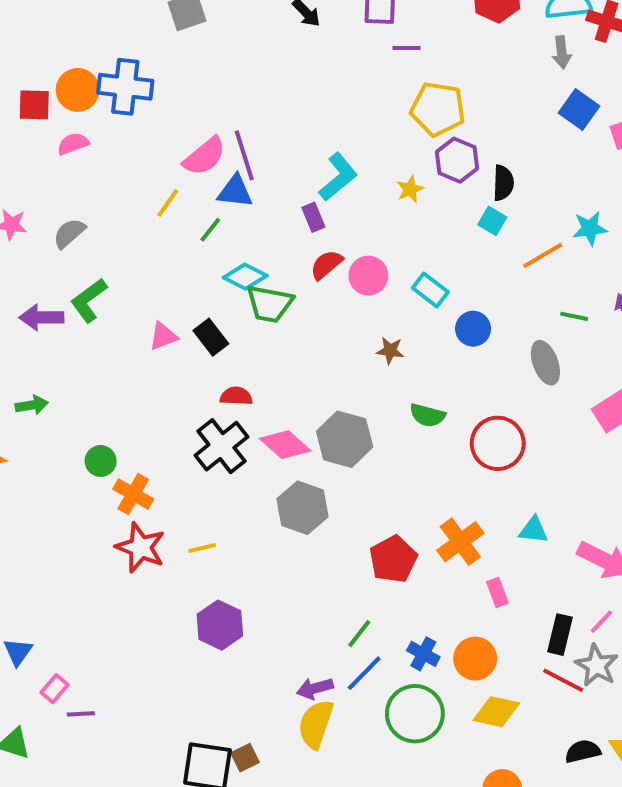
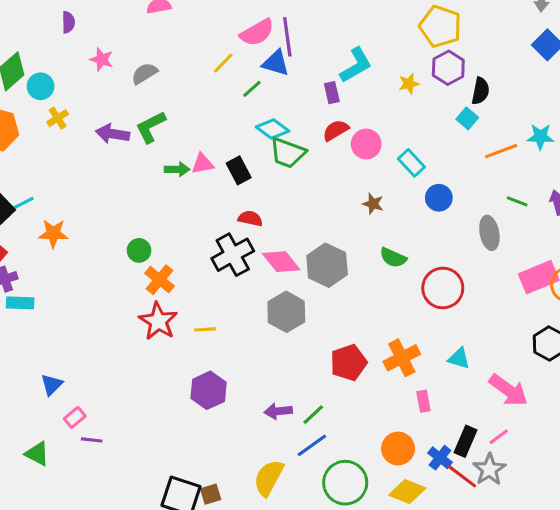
green arrow: (32, 405) -> (177, 169), moved
blue cross: (423, 654) -> (440, 458), moved
purple arrow: (315, 688) -> (278, 411), moved

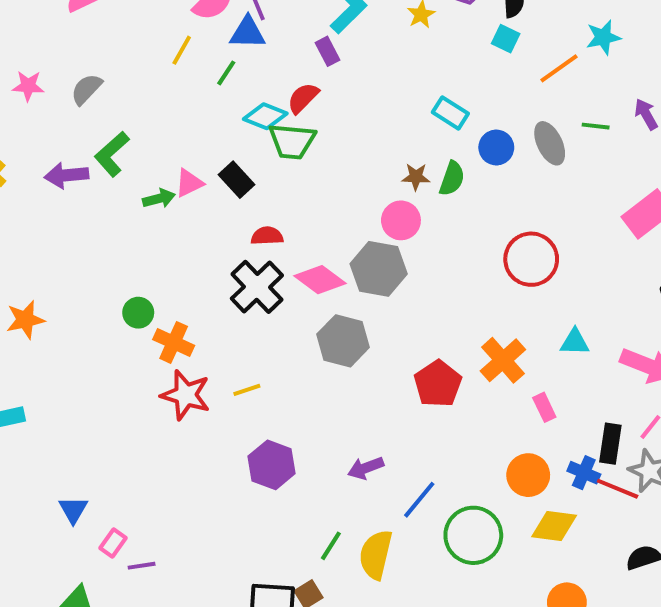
red semicircle: (336, 130) -> (303, 98), moved
pink circle: (366, 144) -> (401, 220), moved
gray ellipse: (489, 233) -> (550, 143), moved
green semicircle: (393, 258) -> (452, 179), moved, turned -80
green line: (313, 415) -> (331, 546), moved

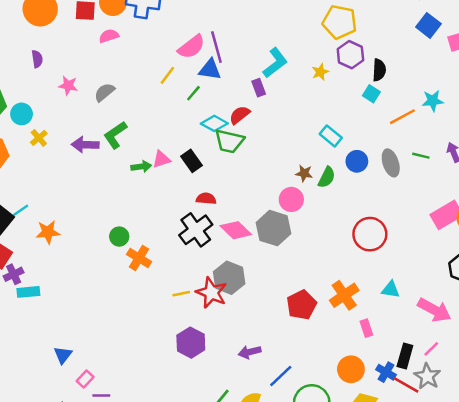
gray hexagon: (343, 341) -> (229, 278), moved
red star: (186, 395) -> (211, 293), moved

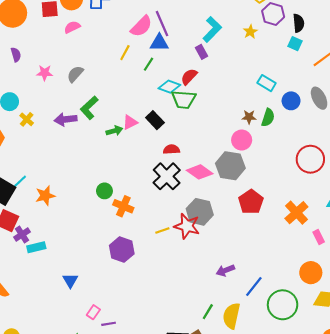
red pentagon: (301, 305) -> (251, 202), moved
purple hexagon: (191, 343) -> (122, 250), moved
blue triangle: (63, 355) -> (70, 281), moved

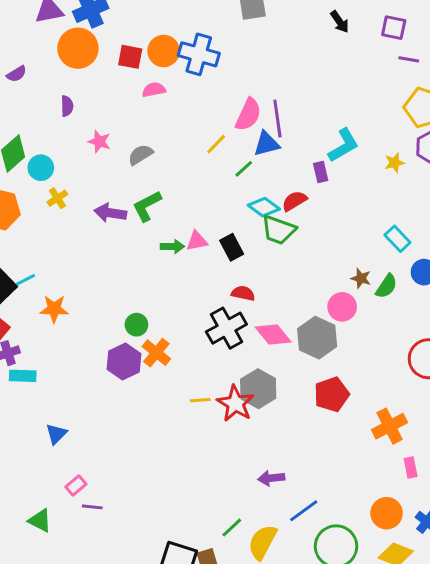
pink semicircle: (141, 26) -> (248, 115), turned -35
blue triangle: (159, 43) -> (267, 144), turned -30
purple hexagon: (122, 250) -> (124, 362), moved

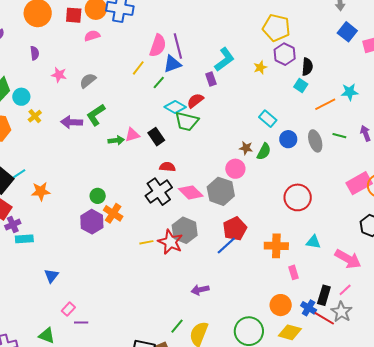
orange cross: (390, 426) -> (276, 246), turned 35
blue line: (304, 511) -> (226, 246), moved

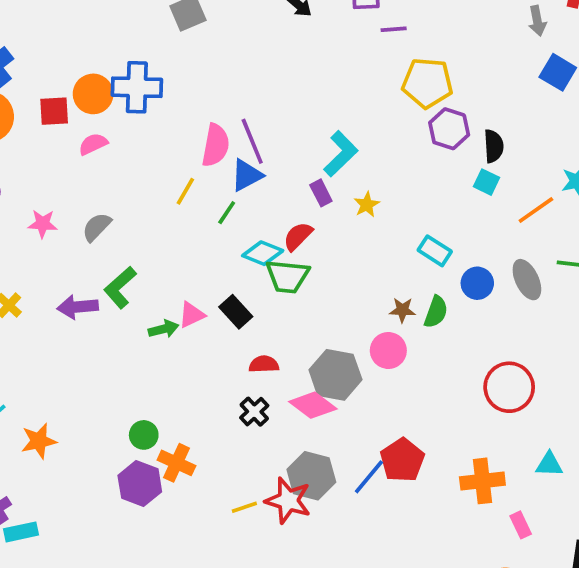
yellow star: (260, 67) -> (367, 205), moved
gray hexagon: (221, 191) -> (335, 375), moved
black cross: (159, 192) -> (254, 412), size x0.6
blue line: (226, 246) -> (369, 477), moved

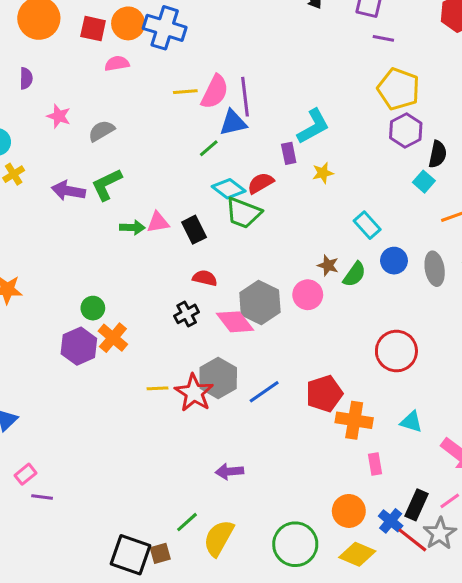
yellow line: (185, 191) -> (185, 92), moved, turned 40
red pentagon: (402, 460) -> (324, 394), moved

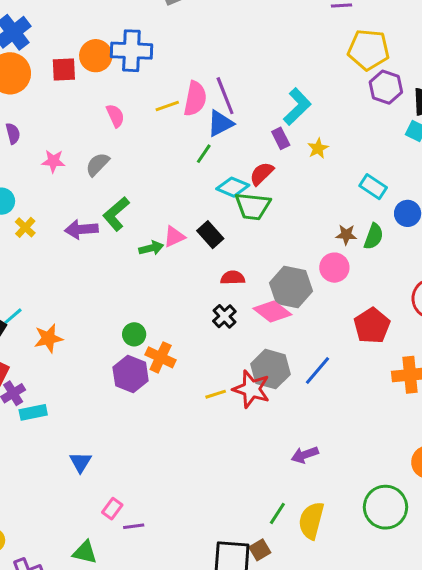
pink semicircle: (117, 64) -> (115, 116), moved, turned 90
red pentagon: (324, 394) -> (372, 326), moved

